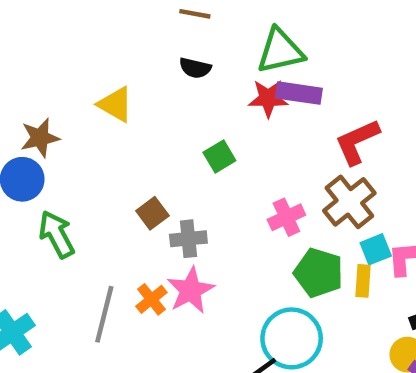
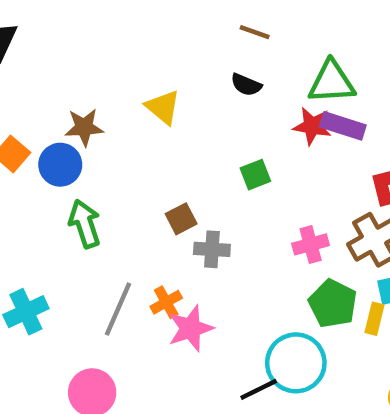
pink star: (191, 290) -> (190, 328), moved

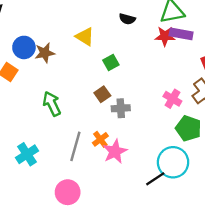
blue circle: (60, 165) -> (24, 47), moved
green square: (255, 175) -> (111, 62), moved
pink cross: (311, 244) -> (172, 99), turned -36

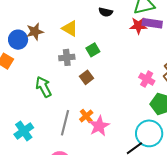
brown star: (45, 53) -> (35, 32), moved
gray cross: (121, 108) -> (67, 57), moved

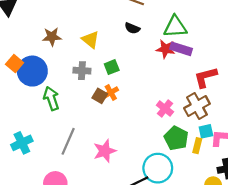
blue circle: (18, 40) -> (32, 71), moved, size x1.4
brown square: (87, 77) -> (100, 96), turned -32
orange cross: (86, 116) -> (111, 92), moved

